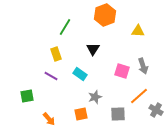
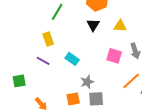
yellow triangle: (138, 31) -> (120, 26), moved
black triangle: (93, 49) -> (93, 25), moved
gray square: (118, 114) -> (96, 99), moved

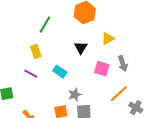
black triangle: (93, 25) -> (81, 48), moved
yellow triangle: (120, 26) -> (108, 39), turned -32

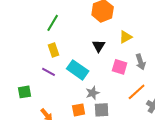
green line: (45, 25) -> (53, 23), moved
cyan rectangle: (60, 72) -> (78, 70), size x1.5

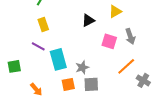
black triangle: (99, 46) -> (88, 20), turned 32
cyan rectangle: (78, 70) -> (58, 59), moved, turned 40

